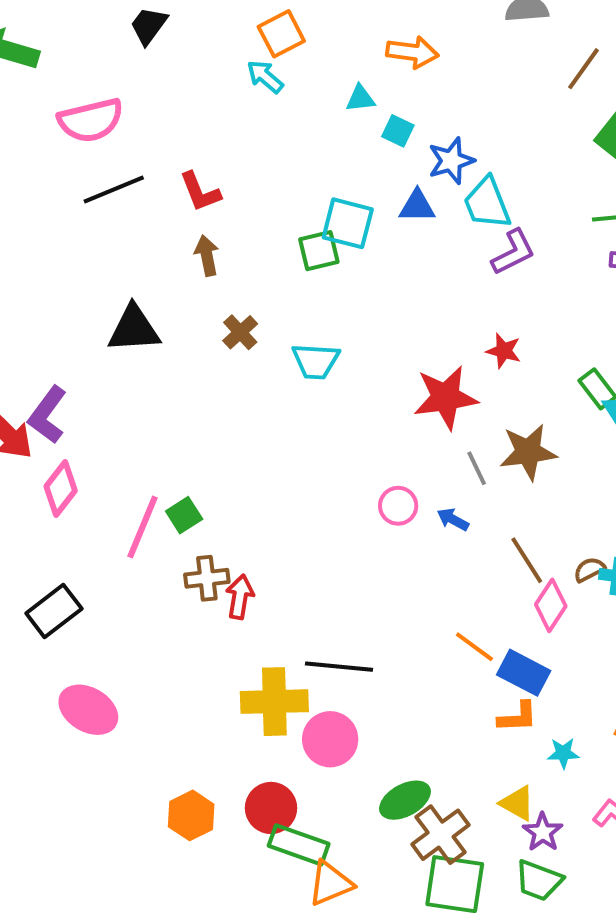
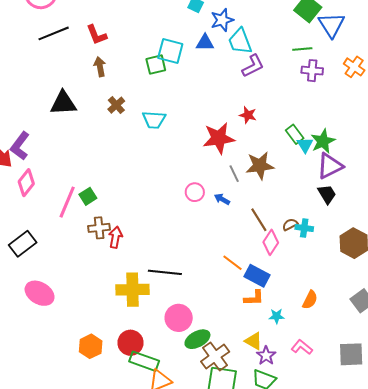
pink circle: (330, 739) -> (179, 318), moved

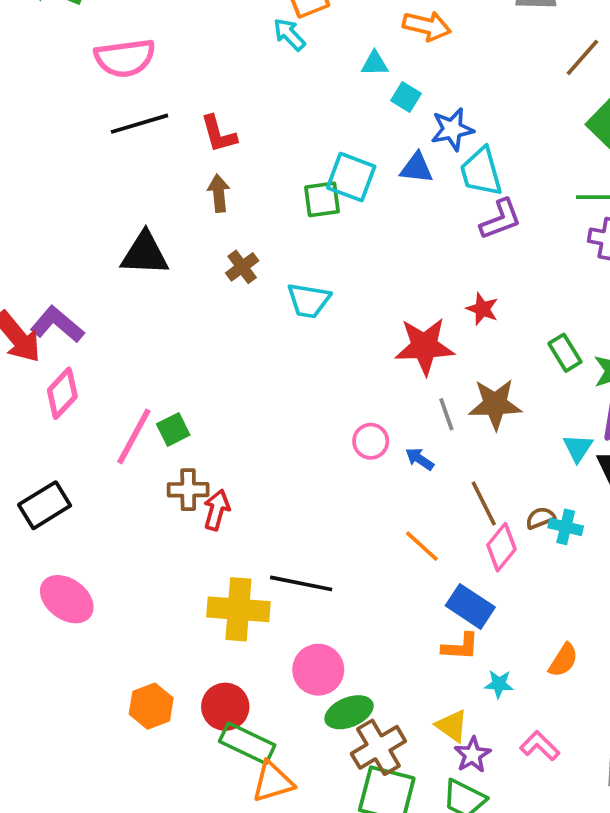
cyan triangle: (305, 145) -> (578, 448), moved
purple L-shape: (20, 146) -> (57, 324), turned 88
orange line: (233, 263) -> (422, 546), moved

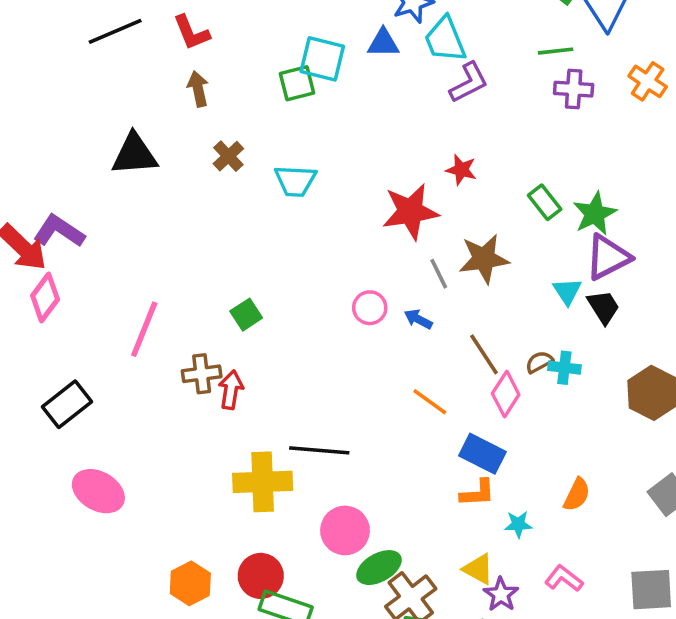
pink diamond: (62, 393) -> (45, 298), moved
green square: (173, 429) -> (246, 315), moved

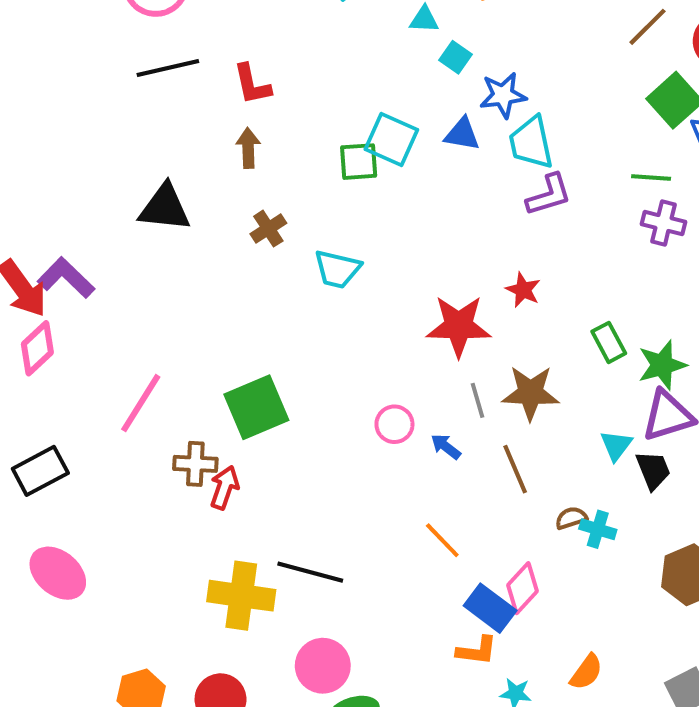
green square: (246, 315) -> (256, 407), size x1.8
brown line: (484, 354) -> (515, 469), moved
pink diamond: (506, 394) -> (523, 588), moved

